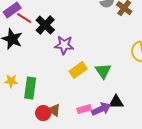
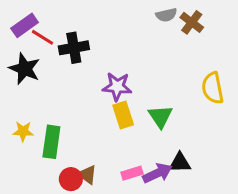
black cross: (45, 25) -> (74, 48), turned 36
purple star: (64, 45) -> (117, 87), moved
yellow rectangle: (78, 70) -> (123, 115), turned -72

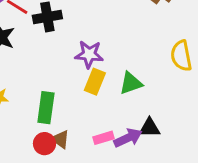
yellow rectangle: (123, 115) -> (95, 82), turned 40
green triangle: (160, 116) -> (131, 83), turned 45
green rectangle: (51, 142) -> (46, 108), moved

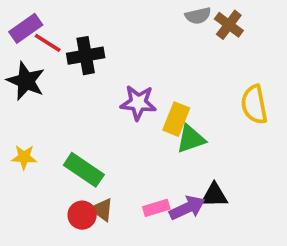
yellow rectangle: (95, 82) -> (176, 119), moved
green rectangle: (46, 108) -> (84, 170), turned -64

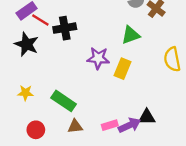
green triangle: (191, 139) -> (131, 35), moved
brown triangle: (102, 210) -> (75, 126), turned -42
red circle: (82, 215) -> (36, 130), moved

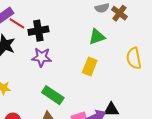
purple star: (98, 58) -> (42, 57), moved
green rectangle: (64, 101) -> (53, 95), moved

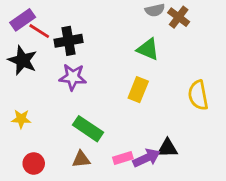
green triangle: (97, 37) -> (148, 49), turned 42
yellow semicircle: (134, 58) -> (198, 95), moved

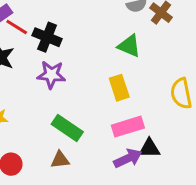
black cross: (69, 41) -> (47, 37), turned 32
yellow rectangle: (138, 90) -> (119, 88), turned -40
pink rectangle: (123, 158) -> (128, 127), moved, size x1.5

